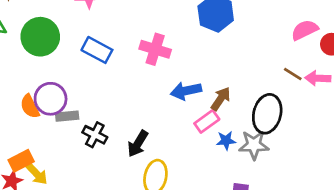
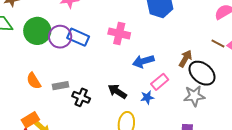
purple circle: (51, 99) -> (60, 37), moved
brown arrow: (221, 99) -> (185, 59), moved
black ellipse: (267, 114) -> (202, 73), turned -60
blue star: (226, 141) -> (147, 97), moved
black arrow: (138, 144) -> (117, 91), moved, turned 96

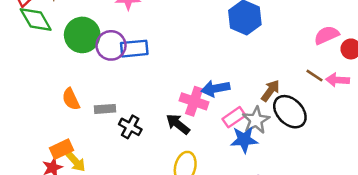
pink cross: (119, 33) -> (194, 101), moved
blue rectangle: (78, 37) -> (134, 49), turned -35
gray star: (194, 96) -> (256, 120), moved, turned -30
blue star: (147, 97) -> (244, 140), moved, size x1.5

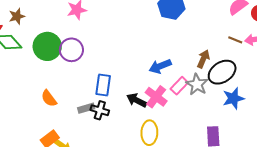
blue rectangle: (134, 49) -> (103, 85), moved, turned -65
pink cross: (194, 101) -> (156, 97), moved, turned 30
gray rectangle: (105, 109) -> (86, 108), moved
black ellipse: (290, 112) -> (222, 72), turned -68
blue star: (244, 140) -> (233, 98), moved

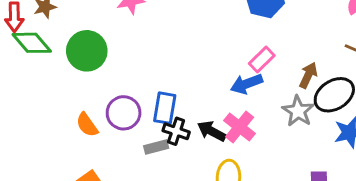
purple circle: (71, 50) -> (124, 113), moved
pink rectangle: (179, 86) -> (262, 59), moved
gray rectangle: (86, 108) -> (156, 147), moved
black cross: (100, 110) -> (176, 131), moved

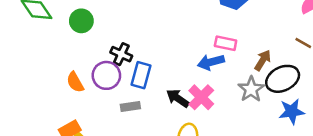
green circle: (87, 51) -> (81, 21), size x0.7
pink rectangle: (262, 59) -> (226, 43), turned 50
black cross: (176, 131) -> (121, 54), moved

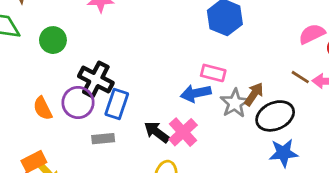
black cross: (121, 54) -> (96, 79), size x1.4
gray star: (251, 89) -> (235, 103), moved

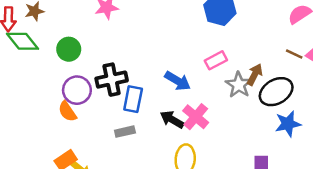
pink rectangle: (213, 73) -> (216, 60), turned -35
black cross: (96, 79) -> (112, 80), turned -32
blue arrow: (196, 93) -> (178, 81), moved, turned -130
purple circle: (78, 103) -> (77, 90), moved

